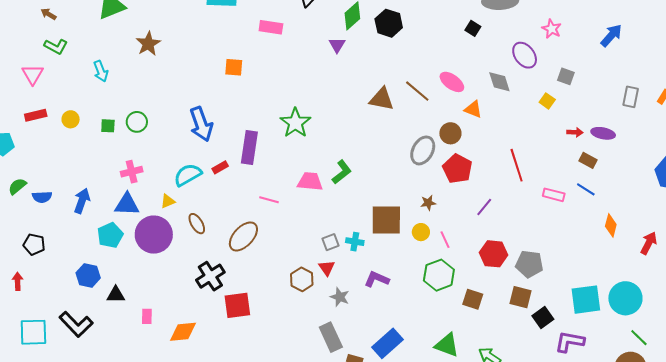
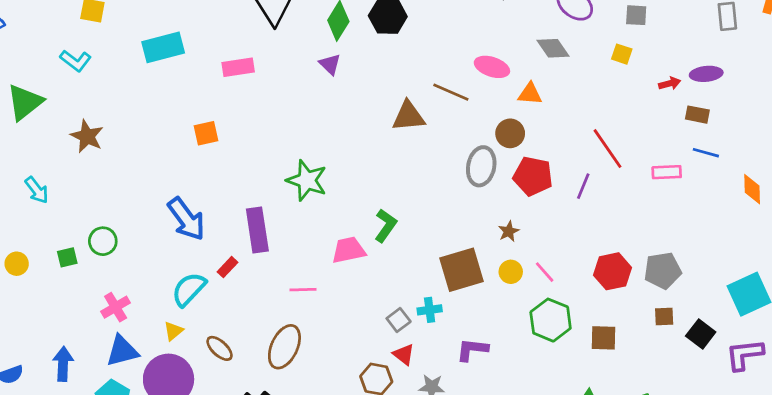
purple line: (484, 207) -> (583, 186), moved
brown square: (521, 297) -> (664, 316), size x0.7

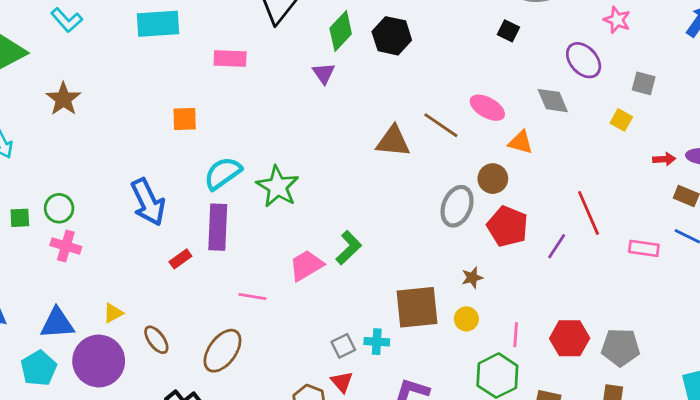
pink trapezoid: (349, 250) -> (306, 265), turned -30
pink line: (545, 272) -> (516, 335), moved, turned 35
cyan semicircle: (189, 289) -> (223, 173), moved
pink cross: (116, 307) -> (66, 246), moved, turned 36

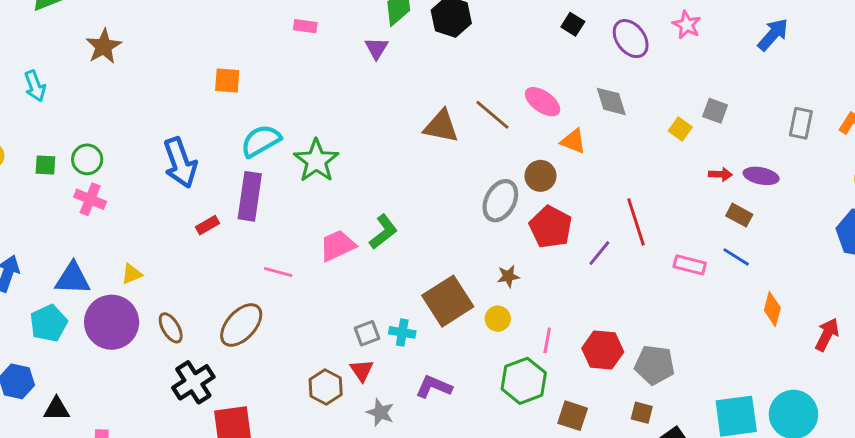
pink rectangle: (230, 58) -> (305, 26), moved, size x0.7
purple ellipse: (584, 60) -> (631, 39), moved
gray square: (644, 83) -> (715, 111), moved
brown square: (417, 307) -> (448, 301), turned -33
brown ellipse: (156, 340) -> (171, 328), moved

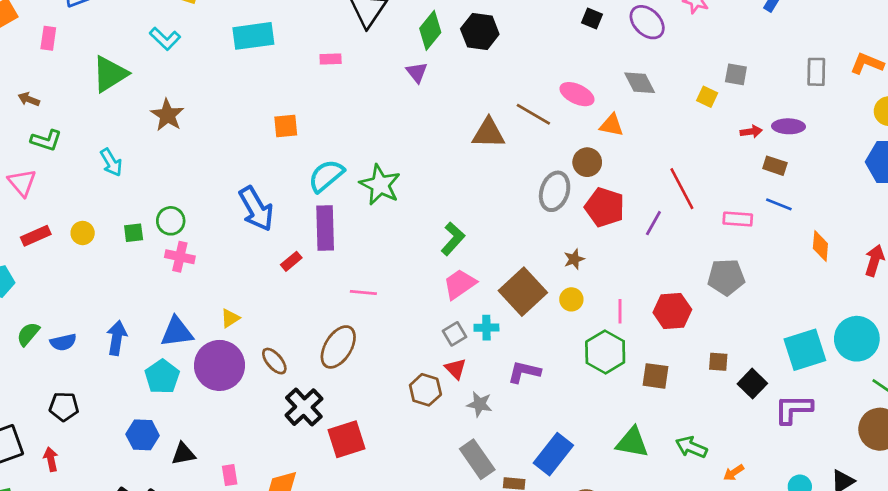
pink rectangle: (305, 26) -> (331, 59), moved
pink trapezoid: (337, 246) -> (460, 284), moved
gray pentagon: (655, 365) -> (726, 277), moved

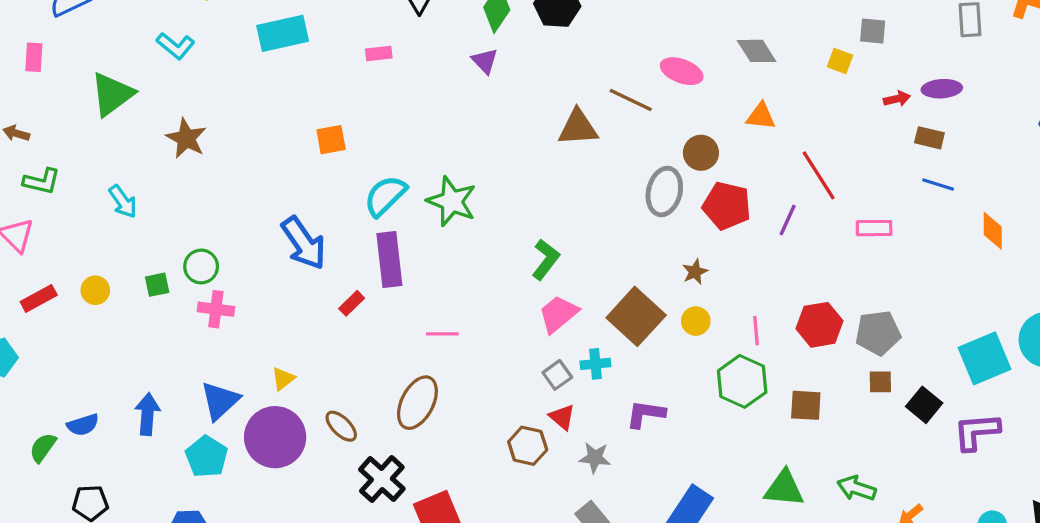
orange triangle: (611, 125) -> (761, 116), moved
pink rectangle: (738, 219) -> (874, 228), moved
gray pentagon: (726, 277) -> (878, 333), moved
blue triangle: (177, 332) -> (220, 401), turned -30
green semicircle: (28, 334) -> (43, 448), moved

